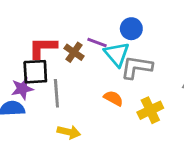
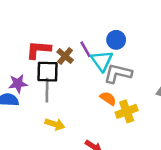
purple line: (97, 43) -> (86, 49), turned 35
black square: (35, 72) -> (48, 72), moved
orange semicircle: (113, 98) -> (108, 98), moved

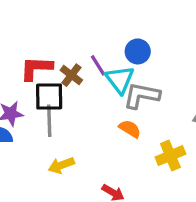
yellow cross: (127, 111) -> (170, 156), moved
yellow arrow: (55, 124) -> (61, 165), turned 144

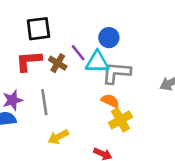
cyan triangle: (120, 80) -> (97, 62), turned -45
black square: (49, 96) -> (38, 29), moved
yellow cross: (170, 156) -> (120, 120), moved

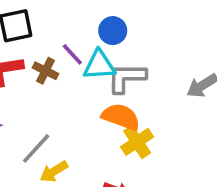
orange semicircle: (110, 101) -> (121, 117), size x1.5
gray line: (44, 102) -> (36, 148), moved, turned 55

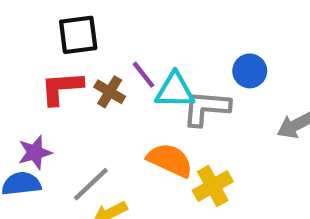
blue circle: (113, 31) -> (250, 71), moved
orange semicircle: (121, 117) -> (170, 160), moved

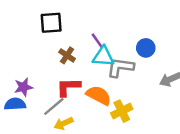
purple line: (143, 75) -> (97, 41), moved
red L-shape: (62, 88) -> (68, 87), moved

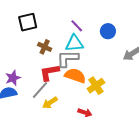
purple line: (97, 41) -> (77, 26), moved
gray L-shape: (120, 67) -> (68, 59), moved

